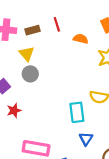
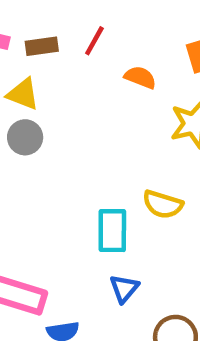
red line: (57, 24) -> (94, 41), turned 40
yellow triangle: (27, 54) -> (23, 94), turned -35

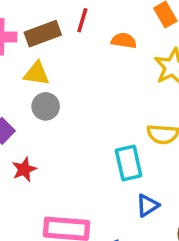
brown rectangle: (42, 46) -> (43, 34), size x1.4
blue triangle: (124, 288) -> (148, 205), turned 30

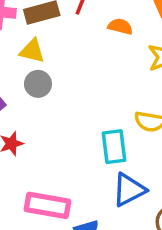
blue triangle: (148, 205) -> (129, 190), size x1.5

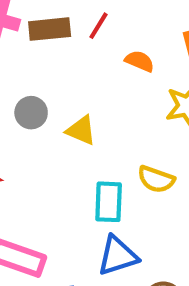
yellow triangle: (32, 51) -> (81, 130), moved

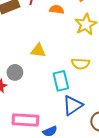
gray circle: (31, 113) -> (15, 72), moved

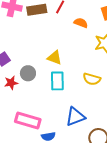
cyan rectangle: (61, 81) -> (57, 81), moved

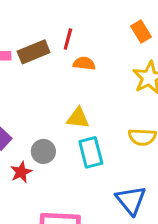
orange semicircle: (81, 23) -> (84, 63), moved
blue triangle: (75, 117) -> (131, 200), turned -35

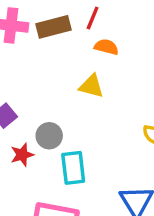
yellow triangle: (78, 118) -> (91, 86), moved
cyan rectangle: (91, 152) -> (73, 168), moved

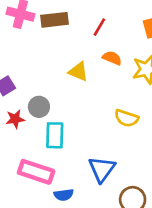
red line: (93, 18) -> (99, 27), moved
orange semicircle: (106, 47) -> (112, 58), moved

